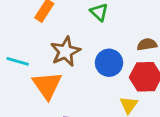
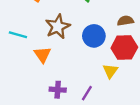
orange triangle: (47, 85) -> (42, 55), size x0.7

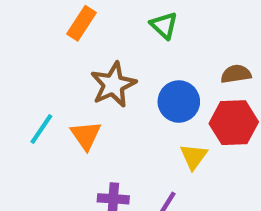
cyan line: (18, 35) -> (41, 129), moved, turned -72
yellow triangle: (110, 71) -> (194, 156), moved

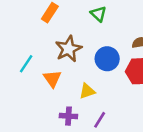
cyan line: (41, 129) -> (26, 64), moved
yellow triangle: (194, 156) -> (87, 91), moved, turned 35

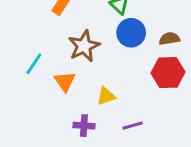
blue circle: (107, 59) -> (131, 33), moved
purple line: (100, 120) -> (133, 126), moved, turned 42

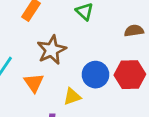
blue circle: (131, 33) -> (95, 75), moved
brown semicircle: (169, 39) -> (134, 31), moved

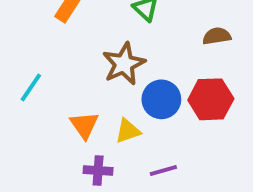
brown star: (52, 50) -> (124, 64), moved
orange triangle: (34, 83) -> (84, 125), moved

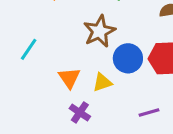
purple cross: (98, 171) -> (80, 112), turned 30
purple line: (163, 171) -> (149, 112), moved

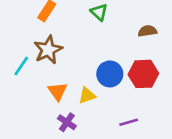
brown star: (99, 31) -> (48, 50), moved

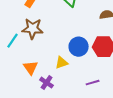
brown star: (48, 50) -> (33, 29), turned 30
orange triangle: (57, 91) -> (31, 68), moved

